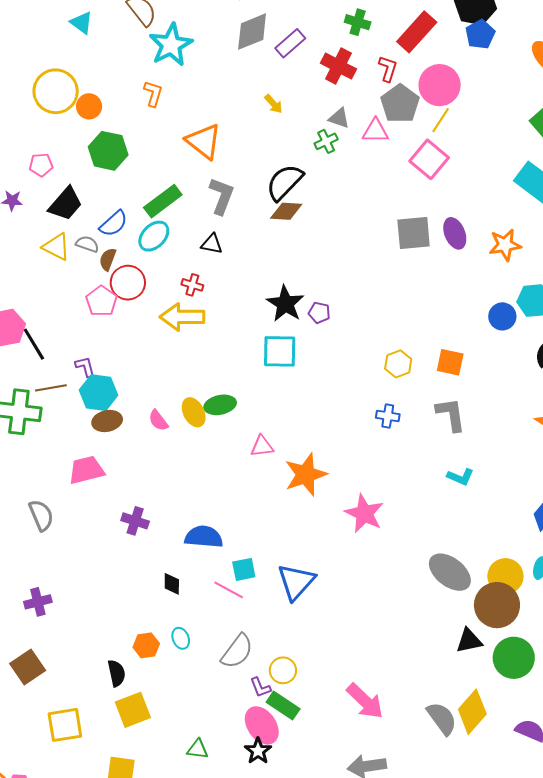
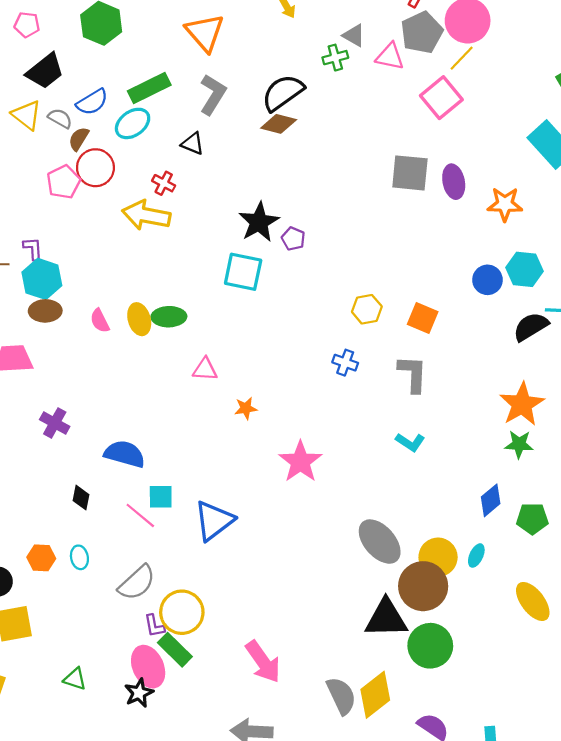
orange star: (306, 475) -> (246, 408), size x0.5
black triangle: (469, 641) -> (386, 618), size x1.5
yellow circle: (283, 670) -> (182, 612), size x1.5

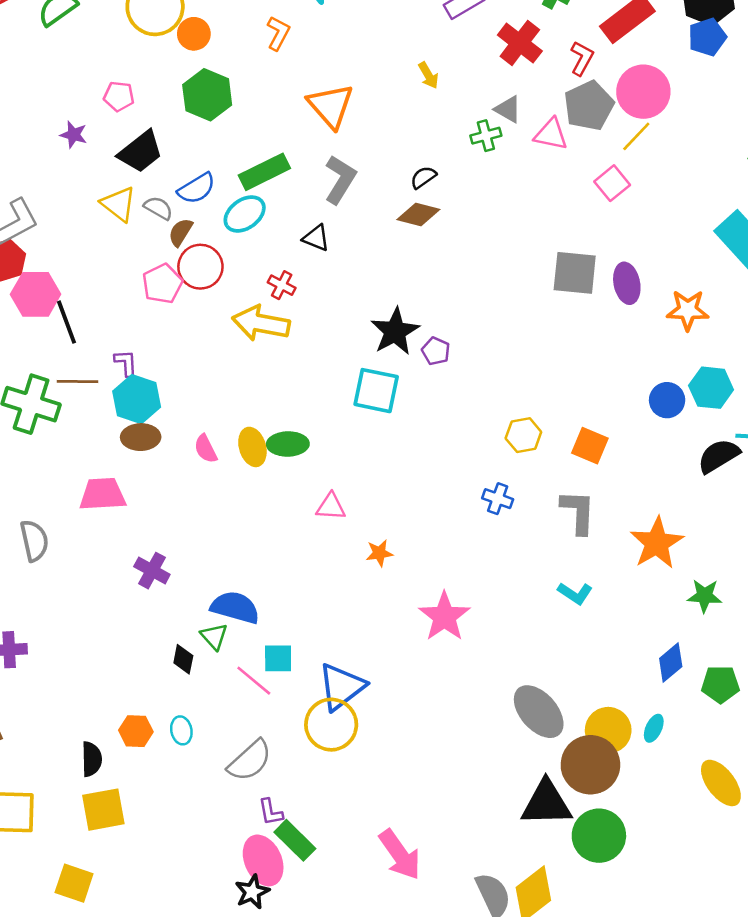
black semicircle: (283, 93) -> (423, 177), size x0.5
pink square: (441, 98) -> (612, 183), size x0.7
orange star: (522, 404) -> (657, 543), moved
yellow circle: (182, 612) -> (331, 725), moved
green triangle: (75, 679) -> (214, 636), moved, turned 30

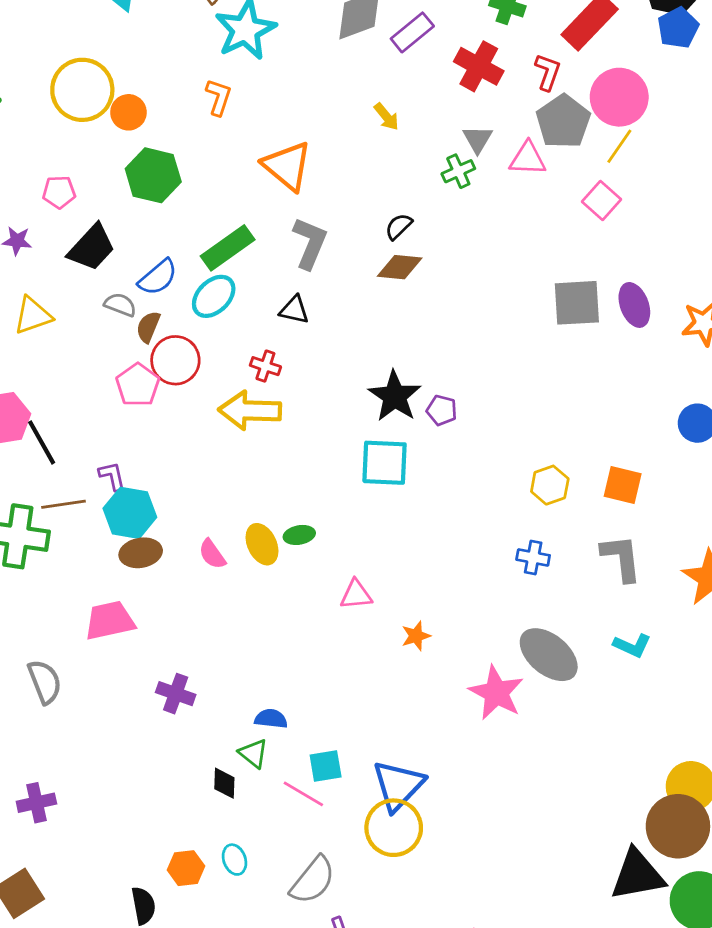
gray triangle: (508, 109) -> (477, 139), turned 40
yellow triangle: (118, 204) -> (33, 316), moved, turned -48
green ellipse: (288, 444) -> (299, 535), size x0.7
blue semicircle: (235, 607) -> (271, 719), size x0.6
gray ellipse: (539, 712) -> (549, 655), moved

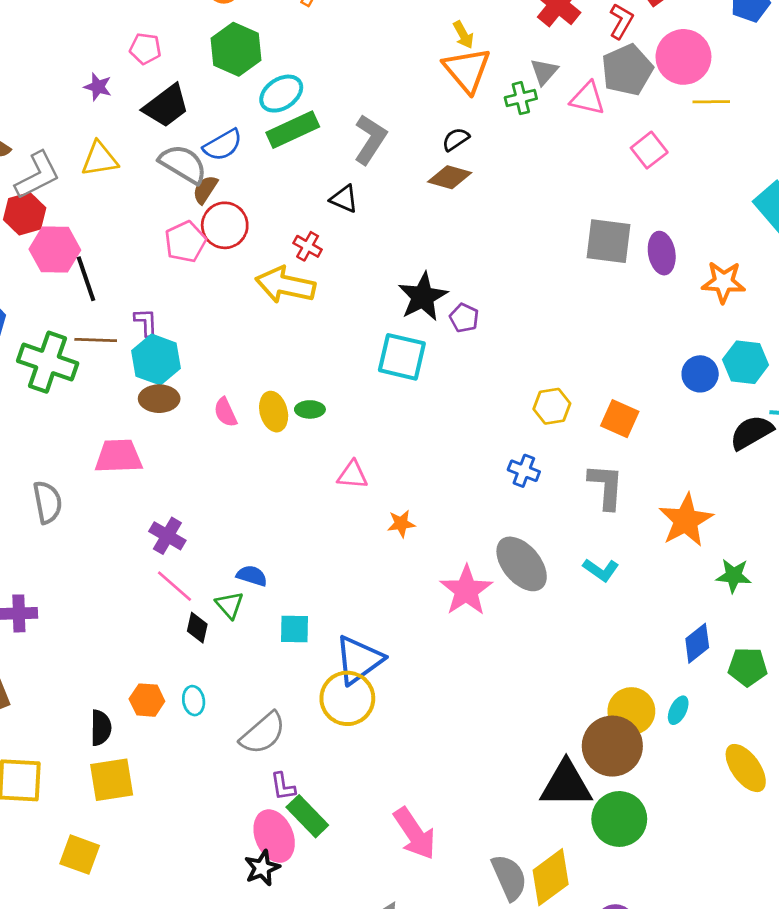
yellow line: (619, 146) -> (711, 102), moved, turned 44
orange triangle: (287, 166) -> (467, 70), moved
cyan ellipse: (214, 296) -> (281, 94), moved
gray semicircle: (120, 305) -> (183, 164), size x1.6
pink line: (303, 794) -> (174, 586), moved

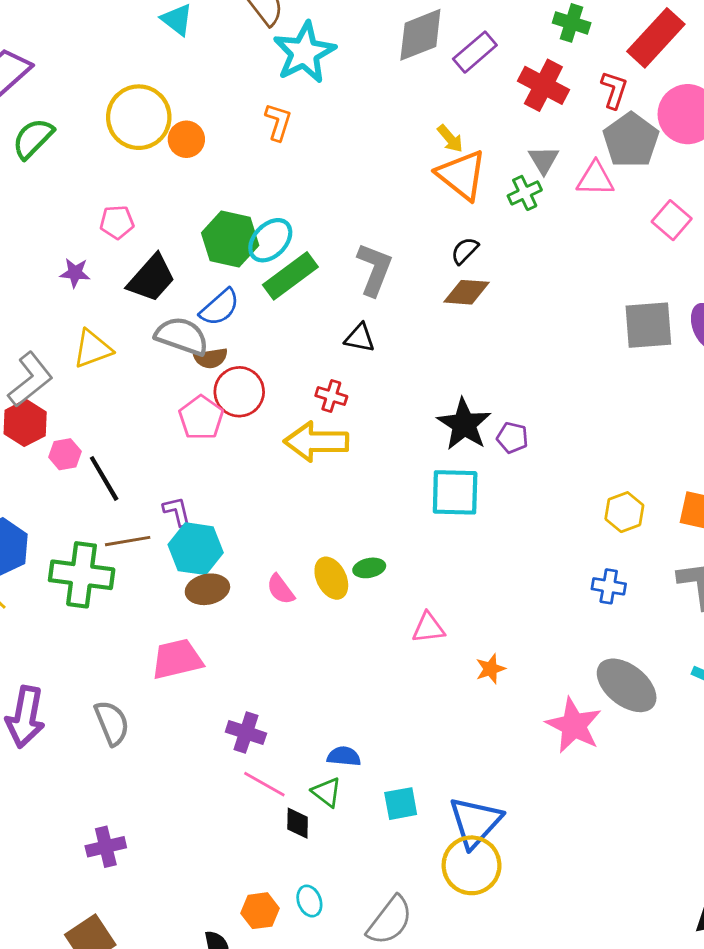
green hexagon: (236, 49) -> (230, 239), moved
brown semicircle: (205, 190) -> (211, 358), turned -120
pink hexagon: (55, 250) -> (65, 454), size x0.6

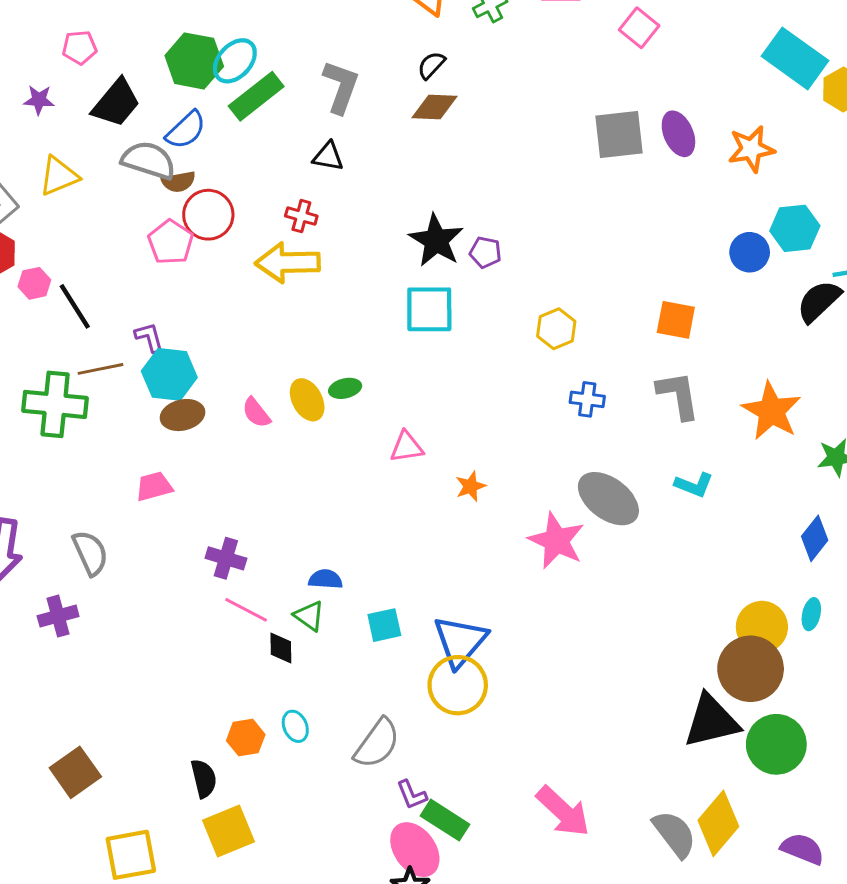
yellow hexagon: (624, 512) -> (556, 329), moved
pink trapezoid: (177, 659) -> (154, 486), size x0.7
purple cross: (106, 847) -> (58, 616), moved

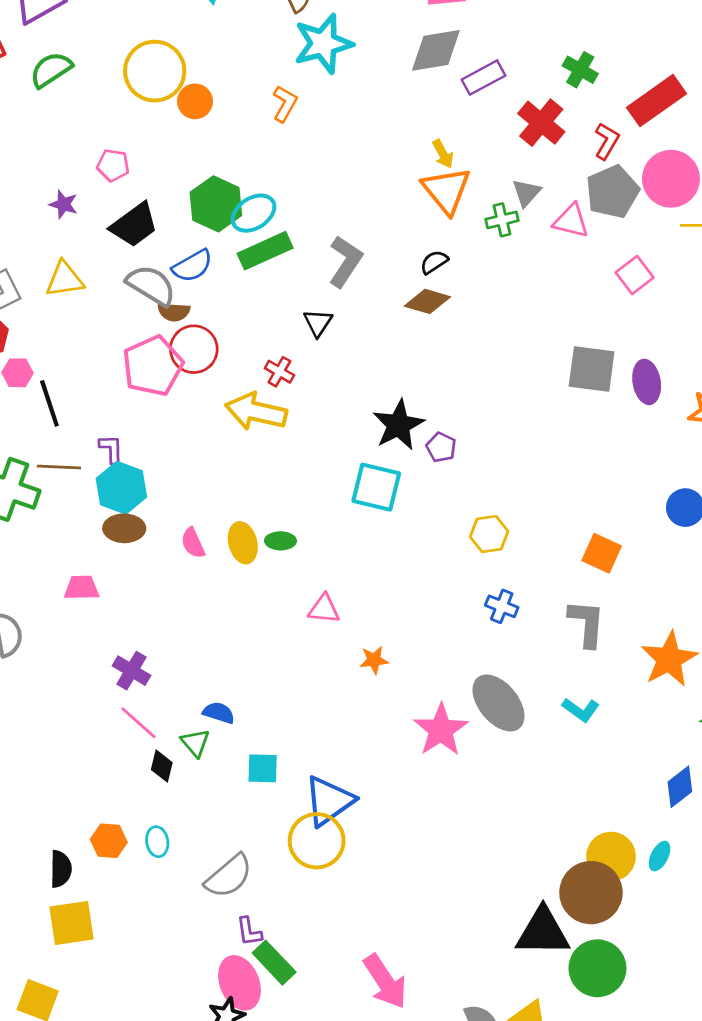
black triangle: (328, 156) -> (318, 323), turned 40
pink pentagon: (171, 242) -> (153, 366), size x1.4

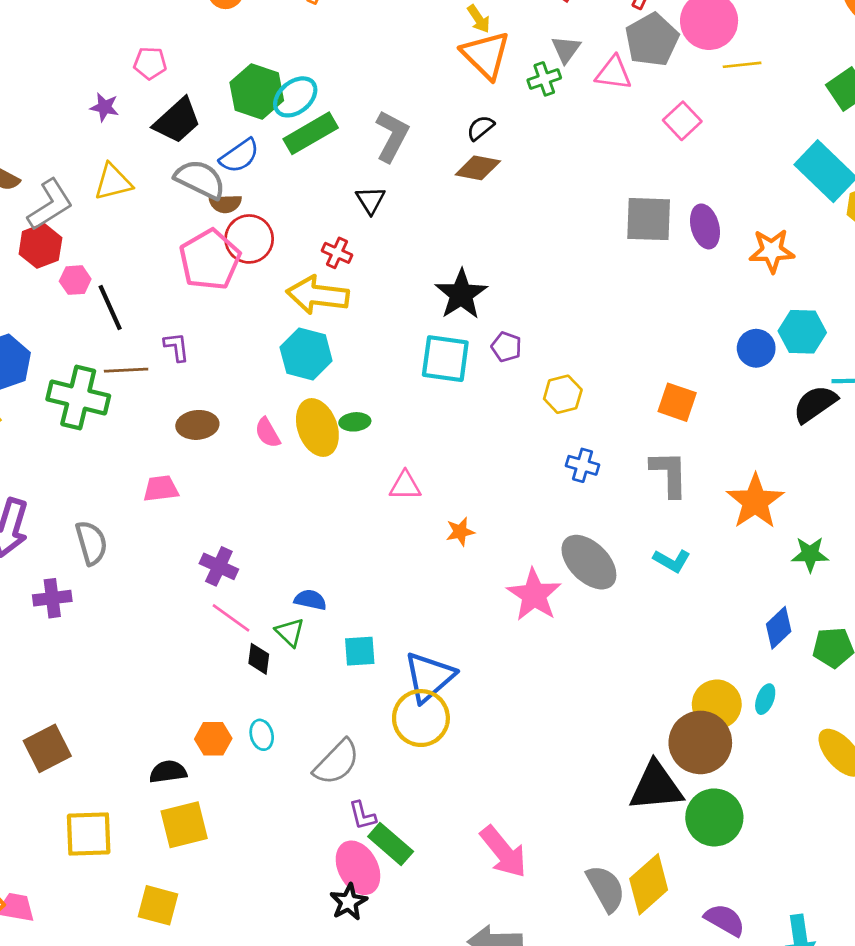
purple pentagon: (441, 447) -> (506, 347), moved
cyan hexagon: (121, 488) -> (306, 354), moved
yellow ellipse: (243, 543) -> (317, 428), size x1.4
black semicircle: (61, 869) -> (168, 772), turned -93

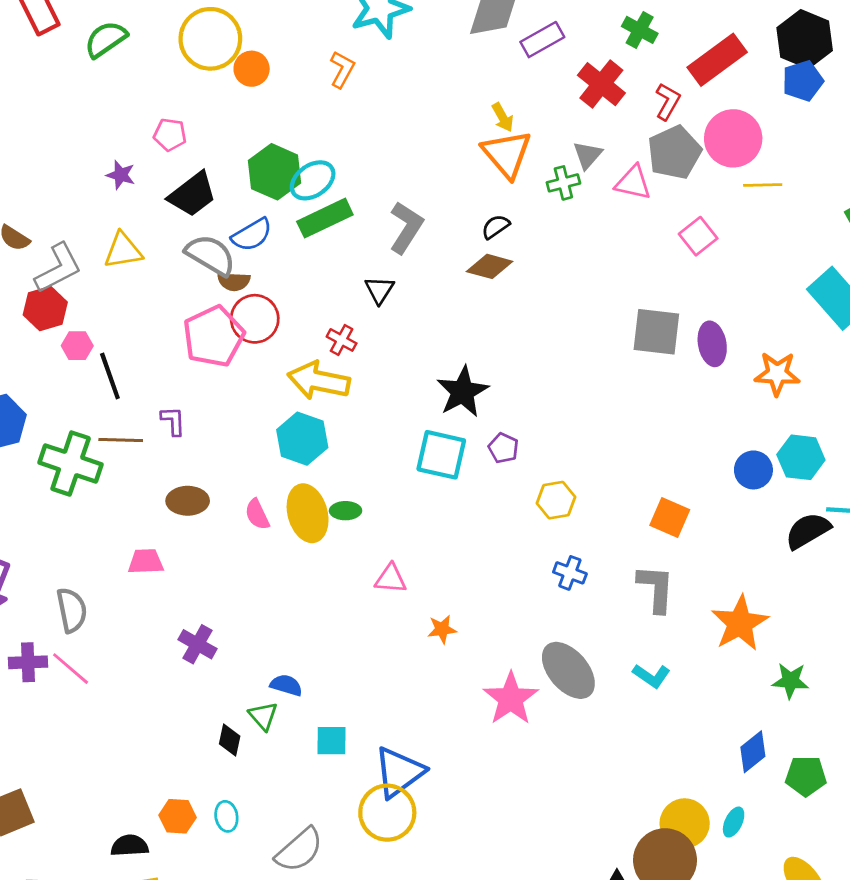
pink line: (231, 618) -> (71, 669), moved

